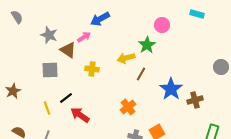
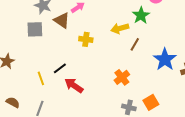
gray square: (50, 70) -> (35, 29), moved

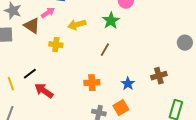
yellow arrow: (120, 28) -> (77, 25), moved
blue star: (165, 59) -> (128, 84), moved, size x0.6
orange cross: (122, 77) -> (92, 83), turned 35

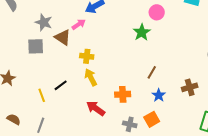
yellow arrow: (77, 25) -> (91, 77), moved, turned 78
brown line: (105, 50) -> (152, 72), moved
red arrow: (44, 91) -> (96, 108), moved

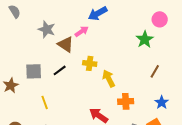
gray square: (36, 46) -> (34, 71), moved
brown line: (152, 72) -> (155, 71), moved
yellow arrow: (91, 77) -> (109, 78), moved
black line: (61, 85) -> (60, 70), moved

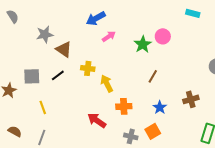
pink circle: (160, 19) -> (163, 36), moved
gray star: (47, 29) -> (45, 34), turned -30
pink arrow: (82, 31) -> (109, 36), moved

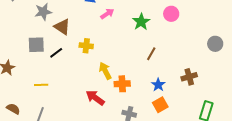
pink circle: (163, 36) -> (171, 14), moved
gray square: (32, 76) -> (36, 45), moved
yellow arrow: (107, 83) -> (105, 71), moved
yellow line: (43, 107) -> (41, 85), turned -72
orange square: (153, 131) -> (160, 105), moved

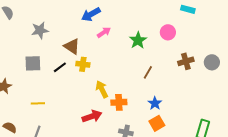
brown triangle: (62, 27) -> (72, 46), moved
black line: (56, 53) -> (60, 67), moved
brown cross: (189, 77) -> (186, 61), moved
red arrow: (95, 98) -> (92, 116), turned 126

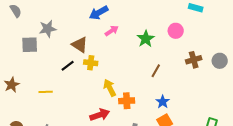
gray square: (33, 63) -> (30, 45), moved
yellow line: (38, 103) -> (46, 92), moved

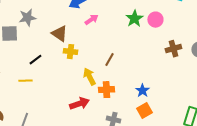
green star: (146, 39) -> (134, 19), moved
black line: (68, 66) -> (35, 60), moved
brown line: (156, 71) -> (109, 60), moved

